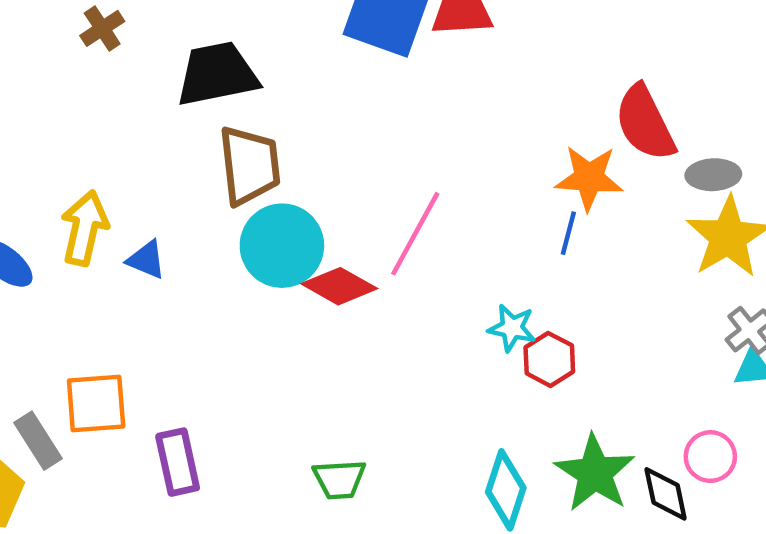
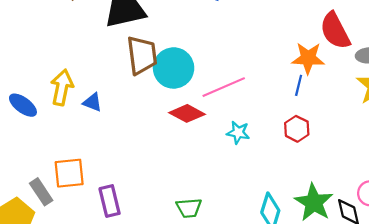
pink line: (415, 234) -> (224, 87), turned 39
cyan circle: (282, 246) -> (174, 68), moved
cyan star: (512, 328) -> (238, 133), moved
red hexagon: (549, 359) -> (297, 129), moved

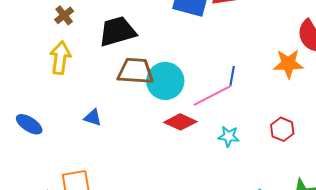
brown trapezoid: (142, 55) -> (135, 71), turned -75
blue line: (299, 85) -> (232, 76), moved
yellow arrow: (62, 87) -> (60, 58), moved

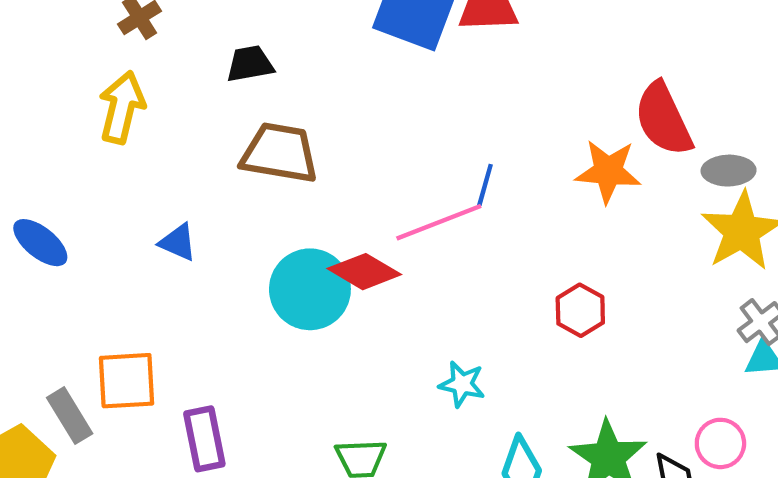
black trapezoid: (117, 31) -> (250, 64), size x0.6
cyan circle: (165, 81) -> (310, 289), moved
cyan star: (229, 136) -> (462, 384), moved

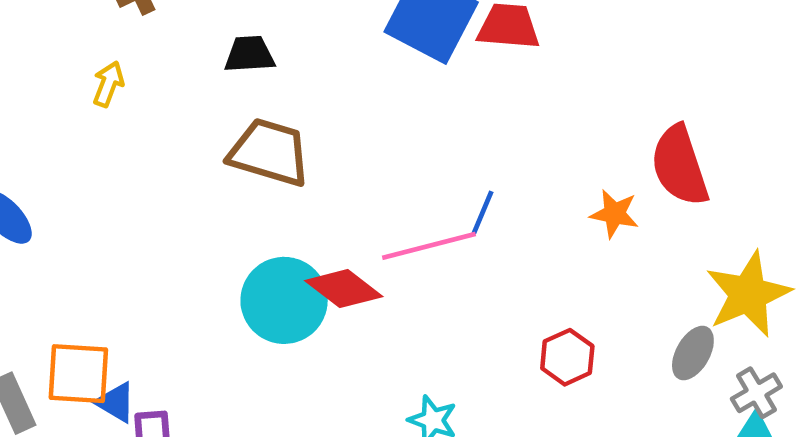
yellow arrow: (122, 107) -> (108, 84), size x0.6
orange star: (608, 171) -> (614, 214), size x0.7
gray ellipse: (729, 171) -> (693, 353), moved, turned -66
blue triangle: (178, 242) -> (116, 402), moved

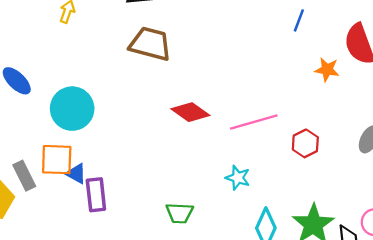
blue line: (483, 212) -> (299, 20), moved
pink line: (429, 246) -> (254, 122), moved
cyan circle: (284, 300) -> (72, 109), moved

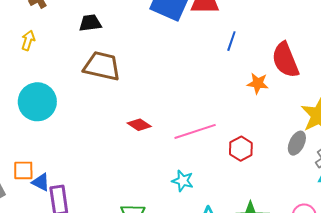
cyan circle: (72, 109) -> (37, 102), moved
red diamond: (190, 112) -> (139, 125), size x0.7
orange square: (57, 160) -> (23, 170), size x0.7

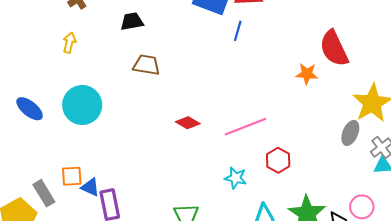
blue line: (231, 41) -> (238, 31), moved
brown trapezoid: (102, 66) -> (146, 65), size x0.7
red hexagon: (241, 149) -> (278, 160), moved

